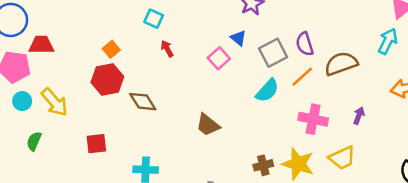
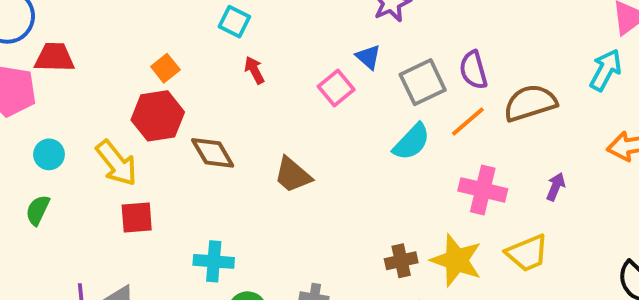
cyan circle: (22, 101) -> (49, 154), moved
yellow arrow: (55, 102) -> (116, 163), moved
brown trapezoid: (208, 125) -> (293, 175), moved

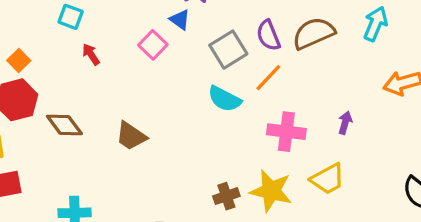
blue triangle: (368, 57) -> (180, 20), moved
pink square: (336, 88) -> (153, 45), moved
brown semicircle: (530, 103) -> (314, 33), moved
cyan semicircle: (412, 142) -> (225, 99), turned 80

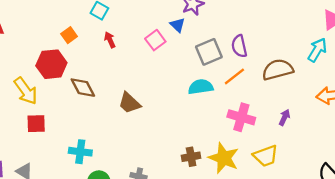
brown semicircle: (314, 33) -> (278, 70), moved
orange square: (19, 61) -> (69, 35), moved
cyan semicircle: (225, 99) -> (201, 87), turned 135

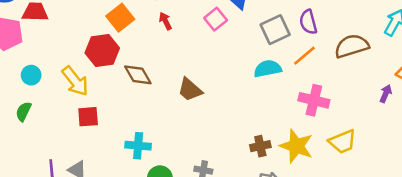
orange square: (69, 35) -> (120, 18), size x1.5
purple arrow: (284, 117) -> (386, 94), moved

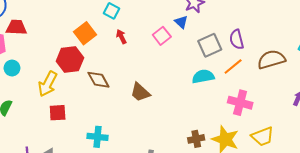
cyan circle: (31, 75) -> (12, 68), moved
yellow arrow: (75, 81) -> (48, 84), turned 65

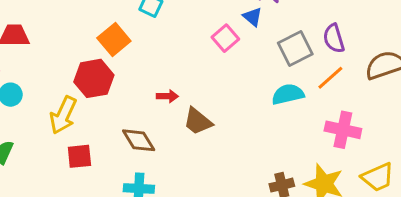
red arrow: (121, 37) -> (167, 96), moved, turned 120
brown diamond: (98, 80) -> (139, 140), moved

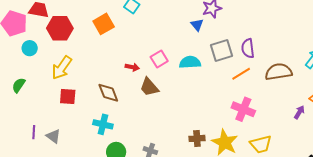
pink square: (225, 38) -> (159, 59), moved
red hexagon: (94, 78) -> (60, 28), moved
cyan semicircle: (288, 94) -> (190, 62), moved

